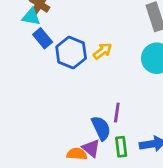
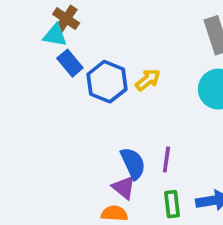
blue semicircle: (101, 128) -> (133, 163), moved
purple triangle: (91, 148) -> (124, 187), moved

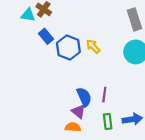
cyan triangle: (55, 35) -> (28, 15), moved
yellow arrow: (148, 80) -> (93, 46), turned -96

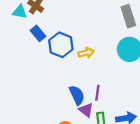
yellow arrow: (93, 46) -> (86, 53), moved, turned 120
purple triangle: (78, 111) -> (86, 110), moved

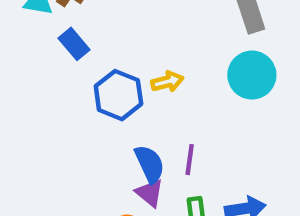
blue hexagon: (61, 45) -> (118, 95), moved
purple triangle: (86, 110) -> (150, 193), moved

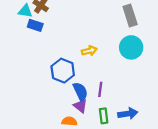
blue rectangle: (74, 44) -> (35, 25), moved, turned -32
blue hexagon: (118, 95) -> (63, 71), moved

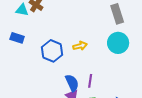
blue rectangle: (35, 25) -> (17, 38), moved
blue hexagon: (63, 71) -> (52, 51), moved

